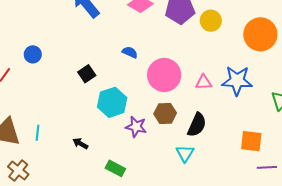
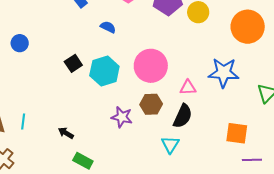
blue semicircle: (130, 52) -> (108, 27), moved
pink triangle: (204, 82) -> (188, 88), moved
cyan hexagon: (112, 102) -> (104, 71), moved
green rectangle: (115, 168) -> (83, 161), moved

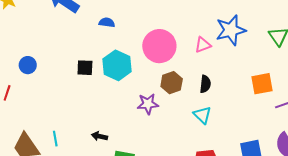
black square: (73, 63) -> (85, 68), turned -36
pink triangle: (188, 88) -> (203, 45), moved
black semicircle: (183, 116) -> (205, 84), size x0.7

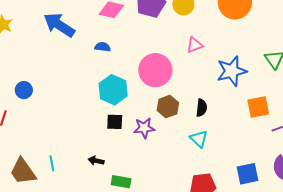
blue star: (231, 30) -> (232, 71), moved
pink triangle: (203, 45) -> (195, 45), moved
black square: (85, 68) -> (115, 122), moved

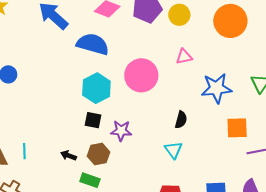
blue semicircle: (103, 47) -> (93, 44), size x2.0
brown hexagon: (168, 107) -> (99, 154), moved

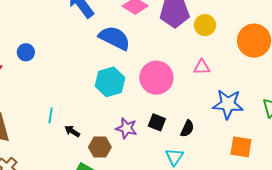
black square: (93, 120) -> (157, 122), moved
cyan line: (24, 151) -> (51, 115), moved
black arrow: (69, 156) -> (72, 131), moved

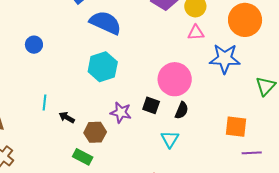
blue circle: (26, 52) -> (34, 45), moved
pink triangle: (202, 67) -> (196, 33), moved
pink circle: (156, 78) -> (175, 79), moved
blue star: (228, 104) -> (225, 59), moved

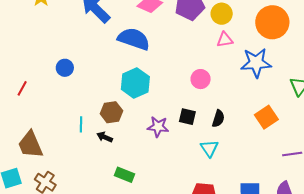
pink circle: (175, 79) -> (201, 79), moved, size x0.6
orange square: (236, 127) -> (266, 117), moved, turned -35
brown hexagon: (95, 132) -> (111, 112), moved

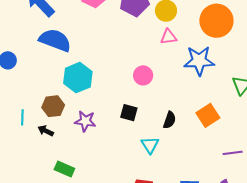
blue semicircle: (134, 39) -> (55, 40), moved
black semicircle: (218, 119) -> (170, 120), moved
purple star: (158, 127) -> (85, 121), moved

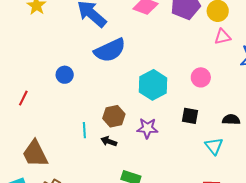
blue semicircle: (55, 40) -> (110, 50), turned 140
cyan hexagon: (78, 78) -> (153, 85), moved
black semicircle: (170, 120) -> (231, 120), turned -102

